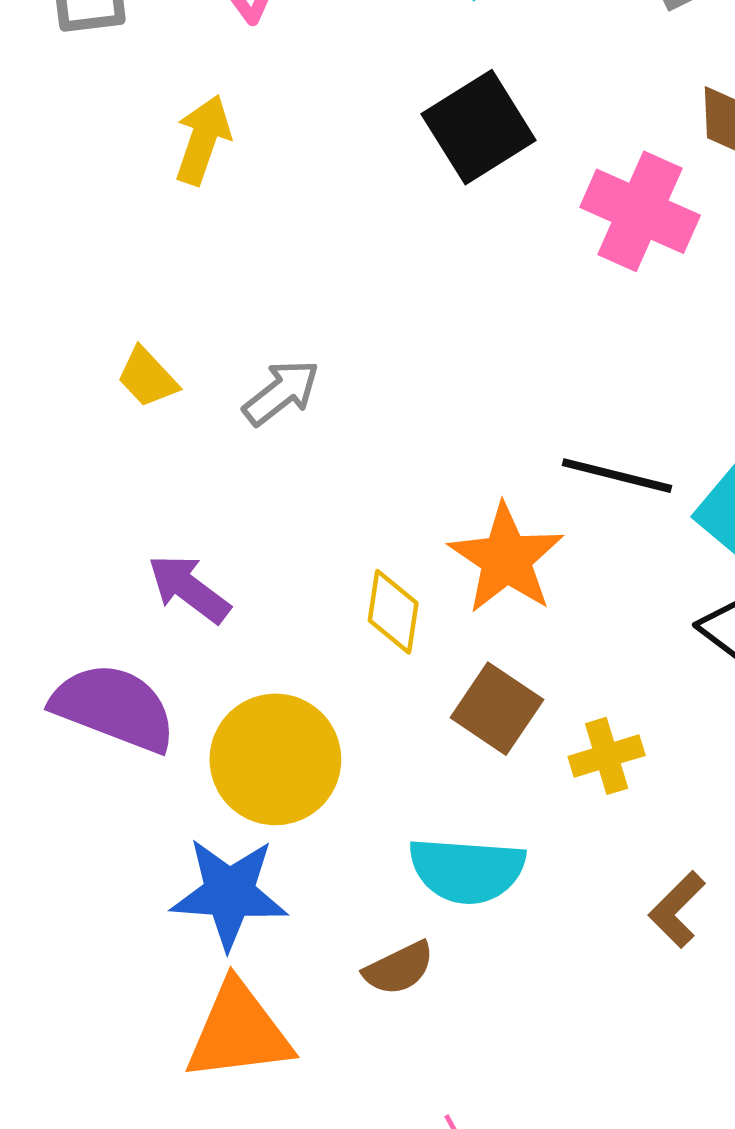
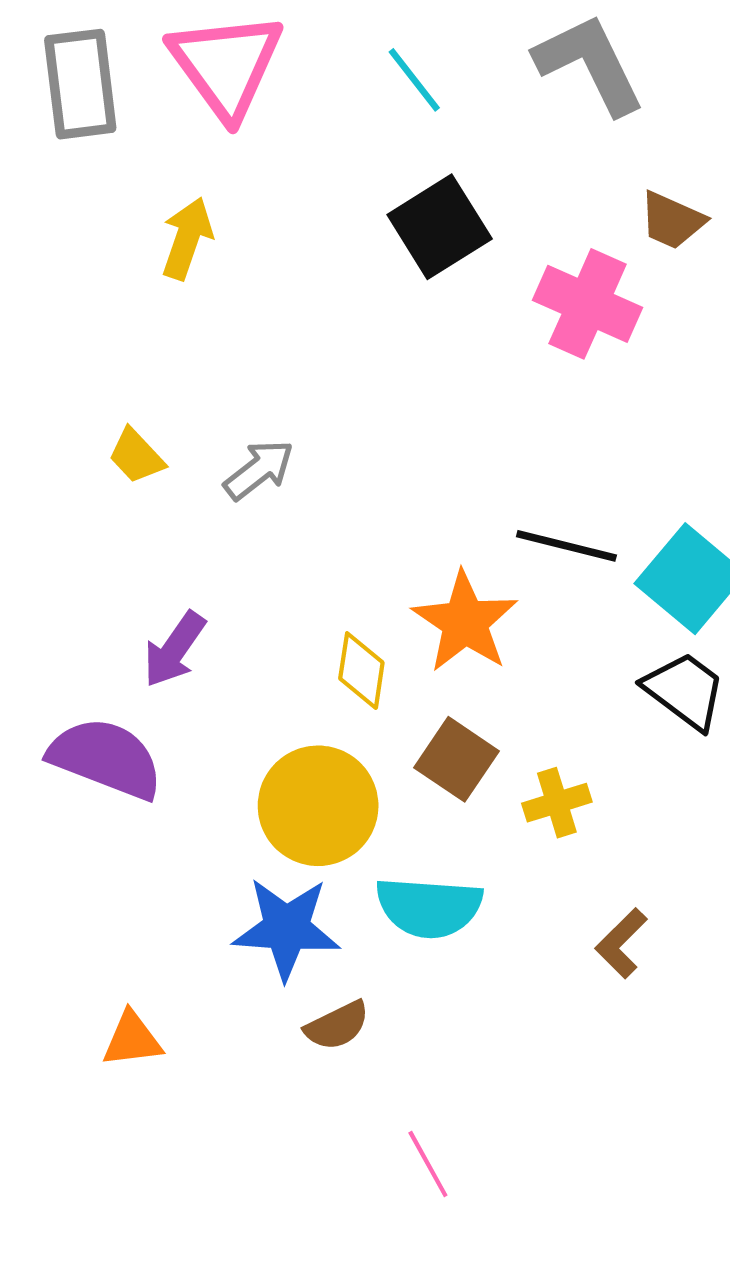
purple arrow: (189, 589) -> (174, 649), turned -92
yellow circle: (275, 759) -> (318, 806), moved
blue star: (229, 893) -> (286, 928), moved
brown semicircle: (399, 968) -> (337, 1026), moved
orange triangle: (238, 1032) -> (132, 1039), moved, size x0.6

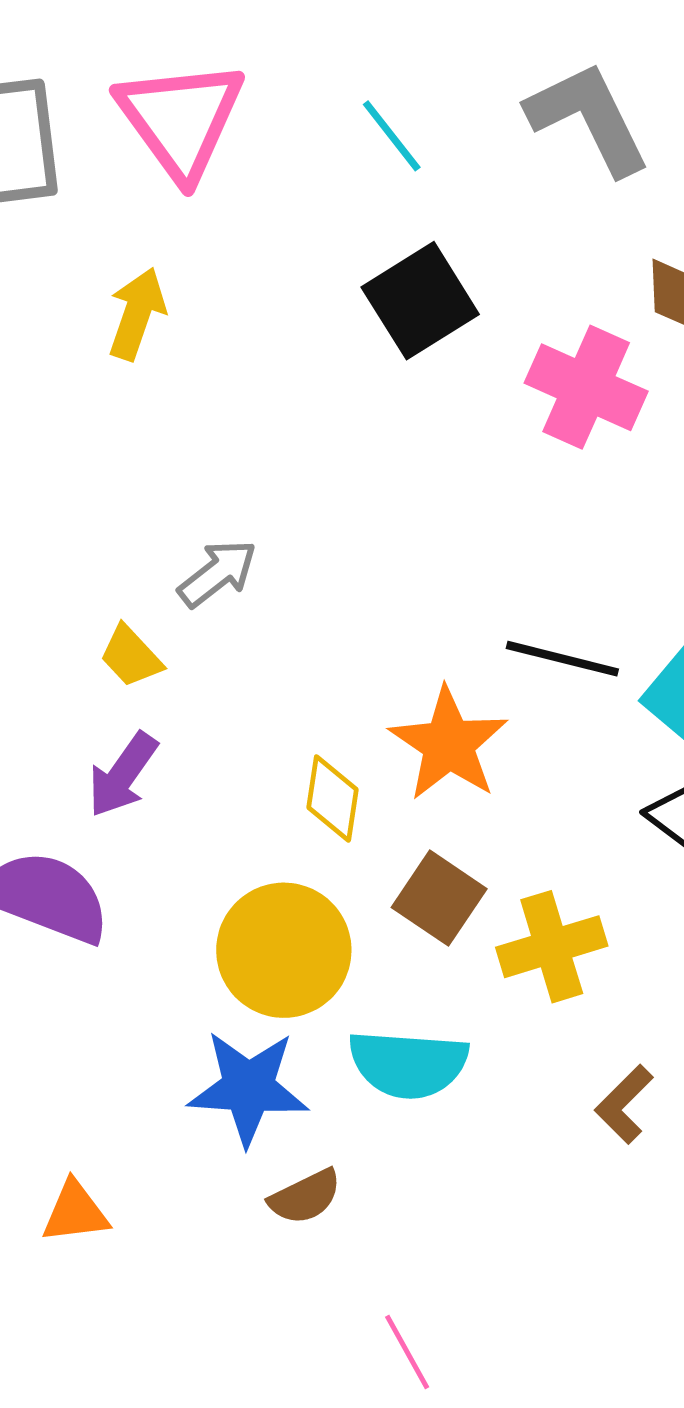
yellow trapezoid: (136, 456) -> (131, 656), moved
yellow cross: (557, 803) -> (552, 947), size x1.4

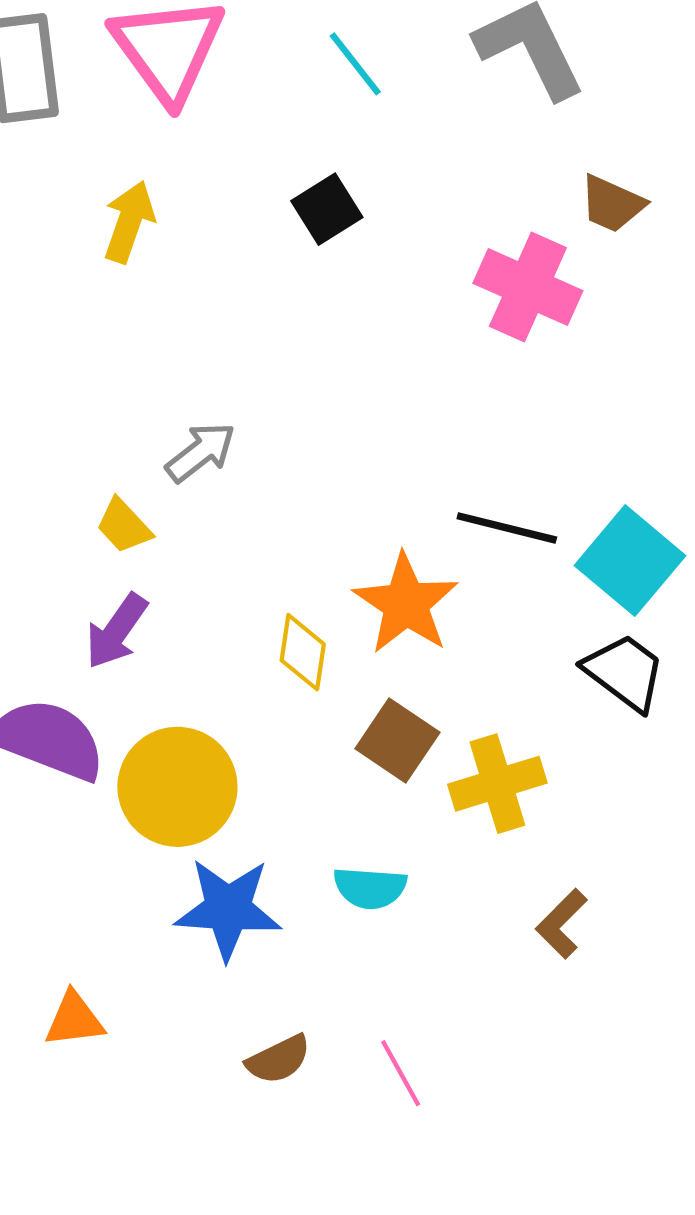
black square: (420, 301) -> (327, 209), moved, size x0.7
yellow circle: (284, 950) -> (177, 787), moved
cyan semicircle: (408, 1064) -> (370, 888), size x0.7
brown semicircle: (305, 1197) -> (278, 1059), moved
pink line: (407, 1352) -> (401, 1073), moved

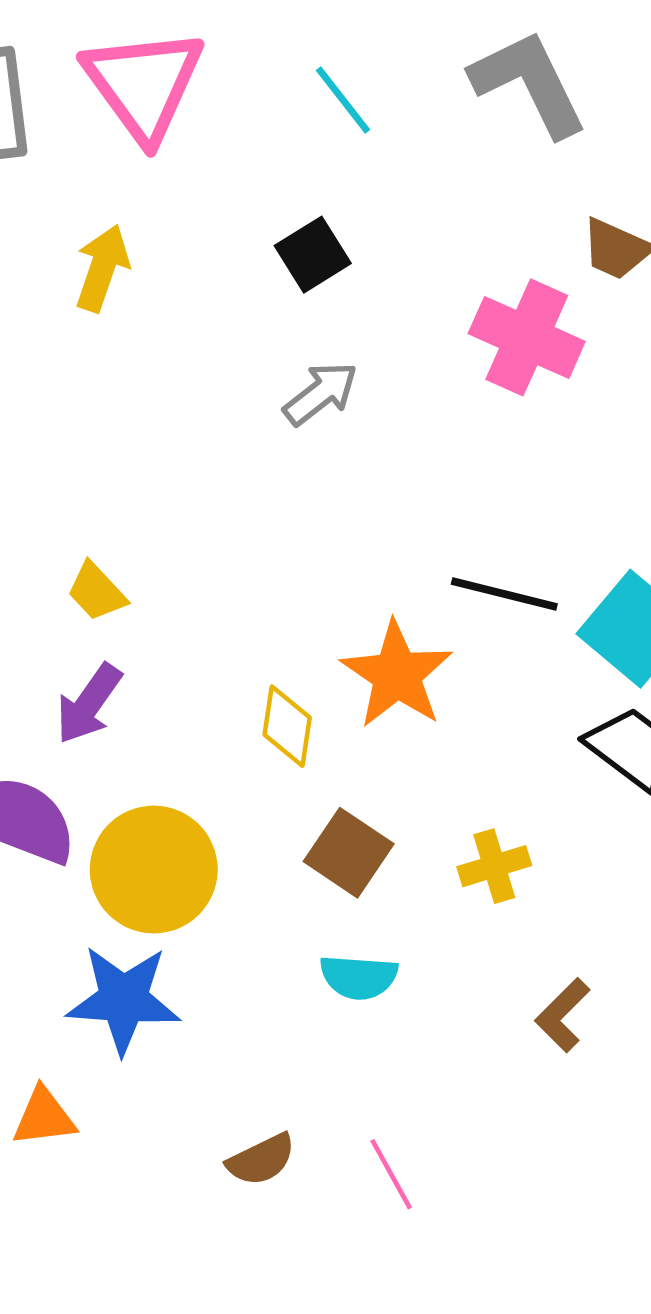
gray arrow: (201, 452) -> (321, 393), moved
brown square: (397, 741) -> (349, 853), moved
yellow cross: (497, 784) -> (494, 866), size x0.7
blue star: (228, 909) -> (123, 999), moved

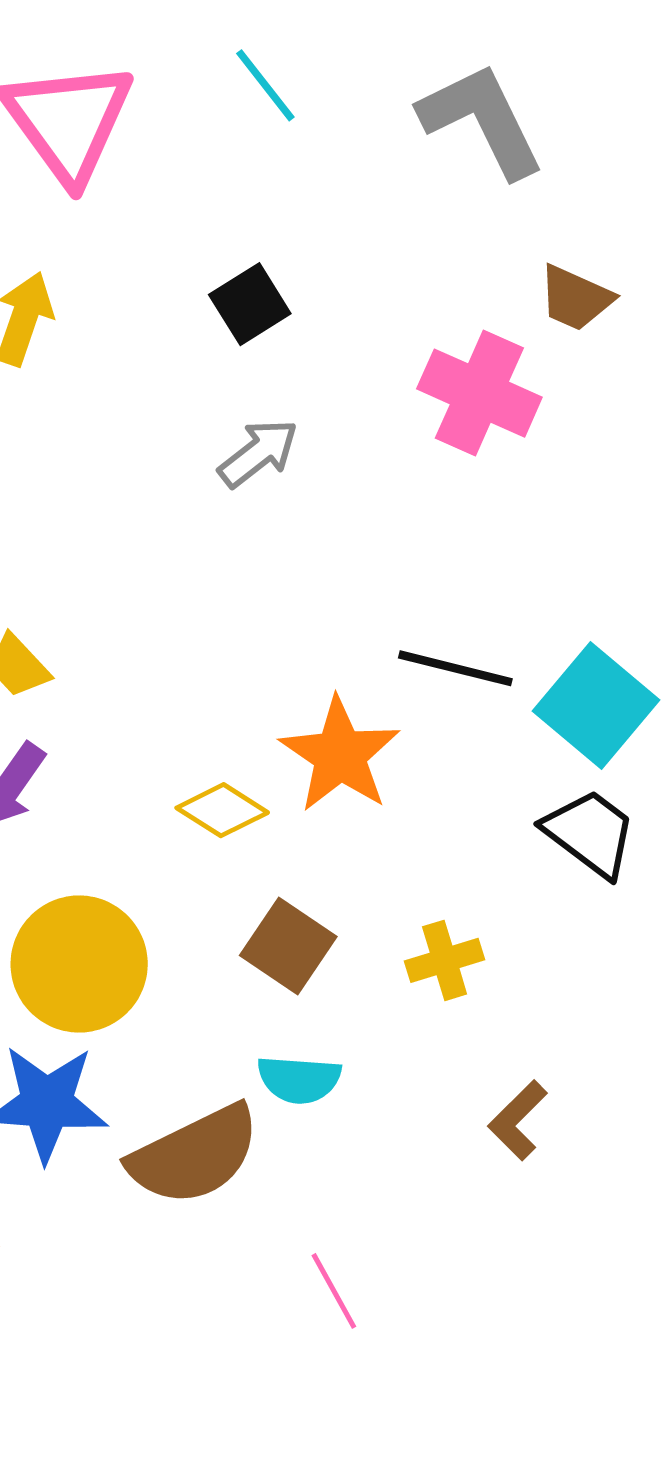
cyan line: (343, 100) -> (265, 85), moved
yellow diamond: (287, 726) -> (222, 810), turned -66
brown semicircle: (261, 1160) -> (195, 1155), moved, size x1.8

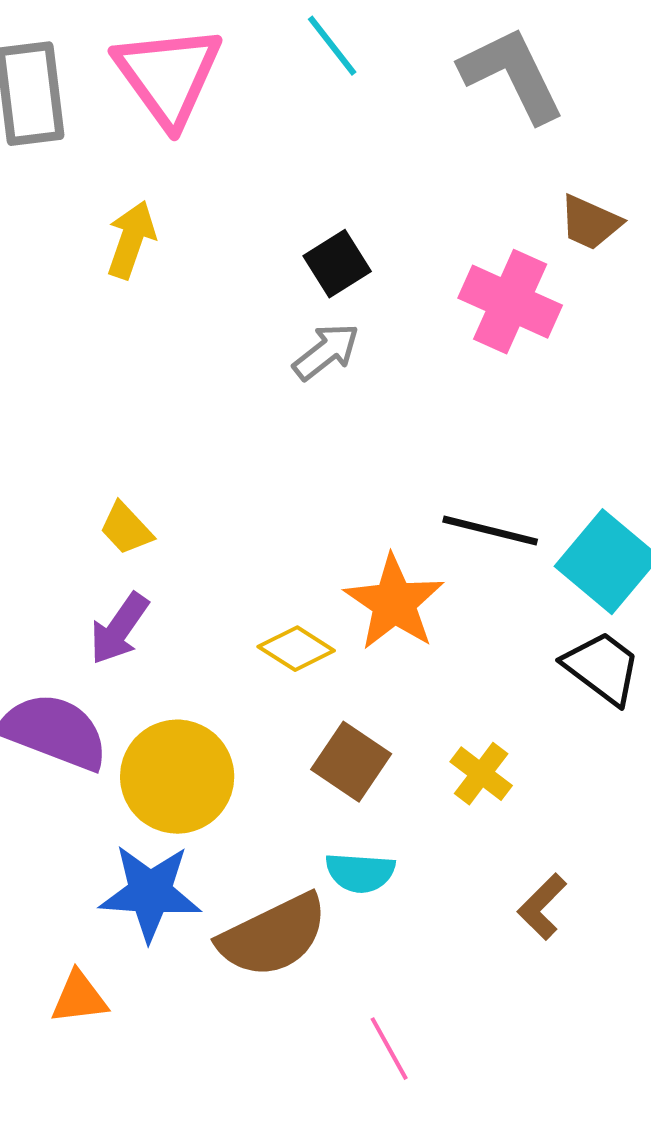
black square: (250, 304) -> (337, 264), moved
yellow cross: (445, 960) -> (481, 774), turned -36

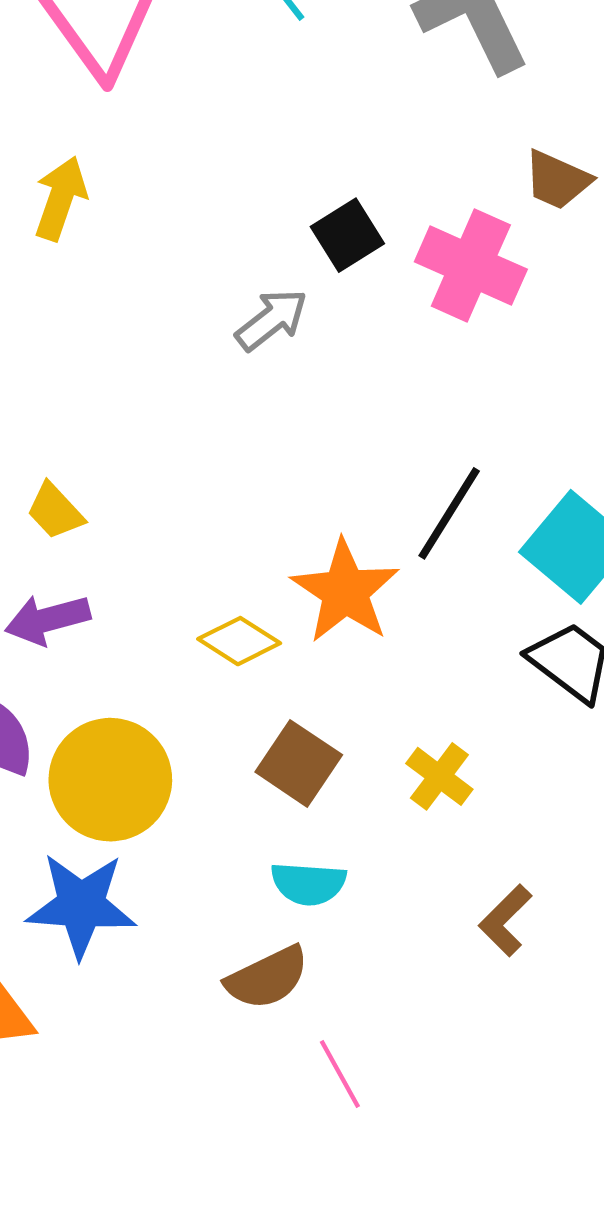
black square: (337, 264) -> (347, 235), moved
black line: (490, 531) -> (449, 513), turned -72
purple arrow: (119, 629) -> (48, 619), turned 40
brown semicircle: (273, 936) -> (267, 978), moved, size x0.7

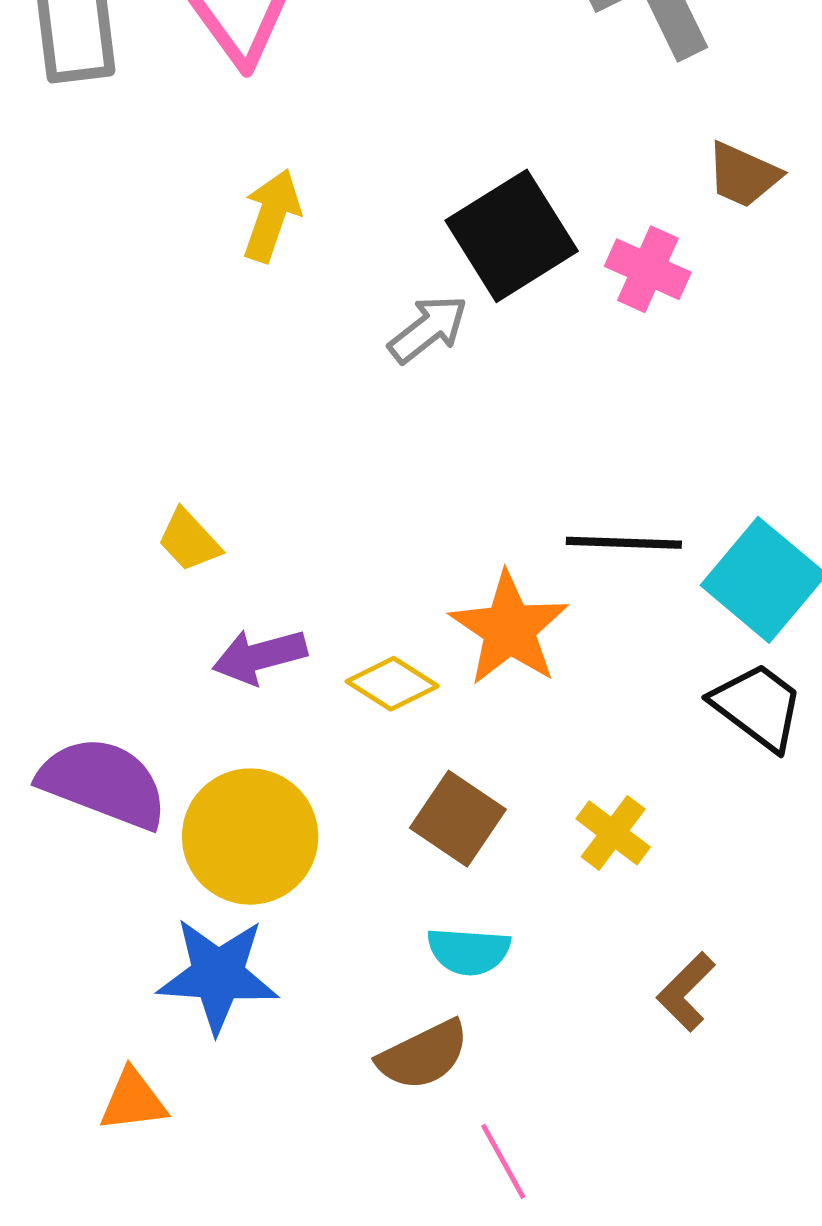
yellow arrow: (61, 198) -> (272, 216), moved
black square: (347, 235) -> (512, 236), size x1.6
pink cross: (471, 265) -> (648, 269), size x0.7
black line: (449, 513) -> (624, 543), turned 60
purple arrow: (48, 619) -> (260, 656), moved

